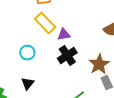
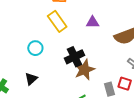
purple triangle: (64, 34) -> (93, 22), moved
brown star: (99, 64) -> (84, 70), moved

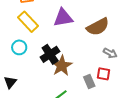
purple triangle: (93, 22) -> (63, 18), size x1.5
cyan circle: (35, 48) -> (19, 47), moved

